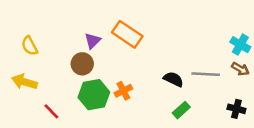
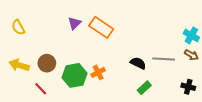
purple triangle: (93, 41) -> (75, 23), moved
yellow semicircle: (30, 46) -> (18, 27), moved
brown circle: (82, 64) -> (47, 63), moved

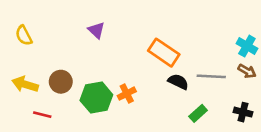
purple triangle: (75, 23) -> (96, 30), turned -32
orange rectangle: (101, 27) -> (164, 53), moved
green rectangle: (144, 88) -> (198, 113), moved
red line: (41, 89) -> (42, 115), moved, turned -32

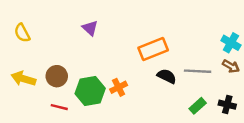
orange rectangle: (164, 53) -> (153, 49), turned -56
green rectangle: (198, 113) -> (198, 106), moved
red line: (42, 115) -> (59, 107), moved

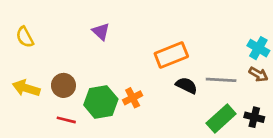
green rectangle: (198, 106) -> (221, 119), size x1.5

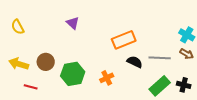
orange cross: (133, 98) -> (107, 78), moved
red line: (66, 120) -> (31, 87), moved

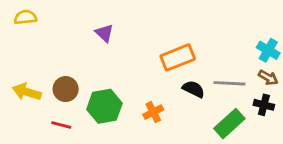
yellow semicircle: (18, 27) -> (25, 17), moved, turned 112
black cross: (184, 85) -> (264, 105), moved
red line: (31, 87) -> (61, 125), moved

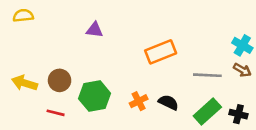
purple triangle: (104, 33) -> (95, 30), turned -36
black semicircle: (193, 89) -> (168, 102), moved
black cross: (264, 105) -> (238, 114), moved

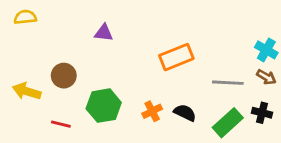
brown circle: (60, 80) -> (64, 76), moved
black cross: (238, 114) -> (262, 113), moved

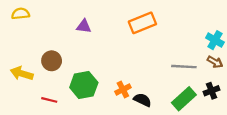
orange rectangle: (176, 57) -> (142, 23), moved
black semicircle: (185, 113) -> (142, 100), moved
black cross: (262, 113) -> (211, 91), turned -35

